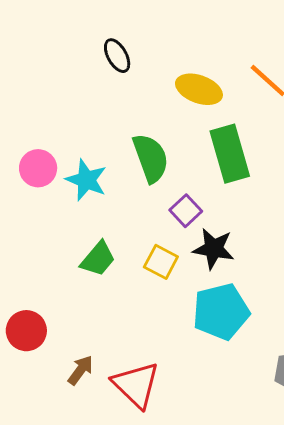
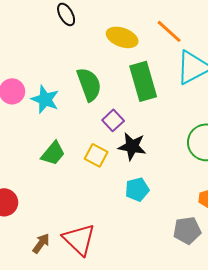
cyan pentagon: (221, 312) -> (137, 189), size x0.6
brown arrow: (80, 370) -> (41, 243), moved

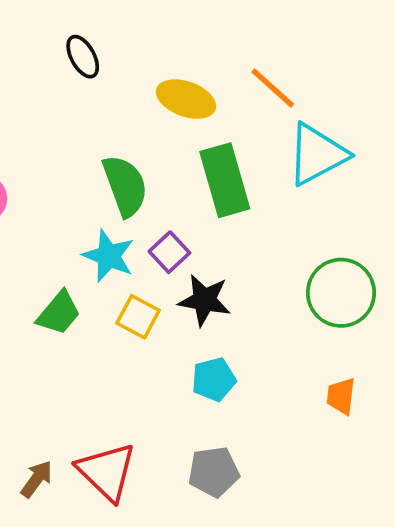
cyan star: (45, 99) -> (109, 256), moved
gray pentagon: (187, 230) -> (214, 472), moved

